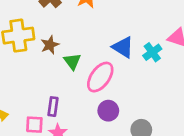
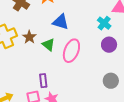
blue triangle: (123, 47) -> (61, 22), moved
purple circle: (108, 111) -> (109, 45), moved

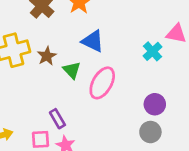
purple circle: (109, 45) -> (155, 104), moved
purple rectangle: (43, 81) -> (57, 119), turned -32

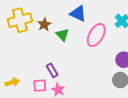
pink ellipse: (102, 83) -> (96, 35), moved

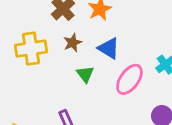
brown star: (44, 24) -> (73, 43), moved

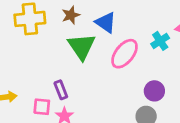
green triangle: (85, 74) -> (82, 46), size x1.6

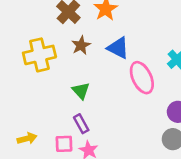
green triangle: (82, 46) -> (81, 91), moved, size x0.6
pink ellipse: (125, 54) -> (142, 78), turned -56

